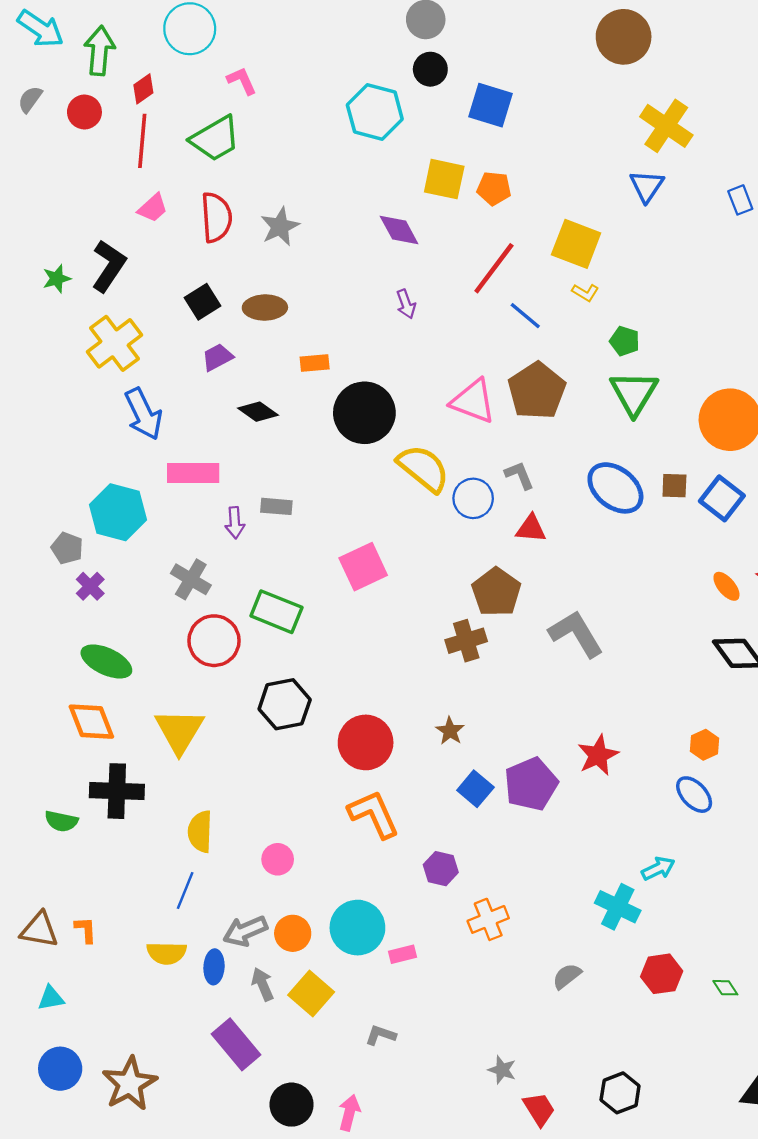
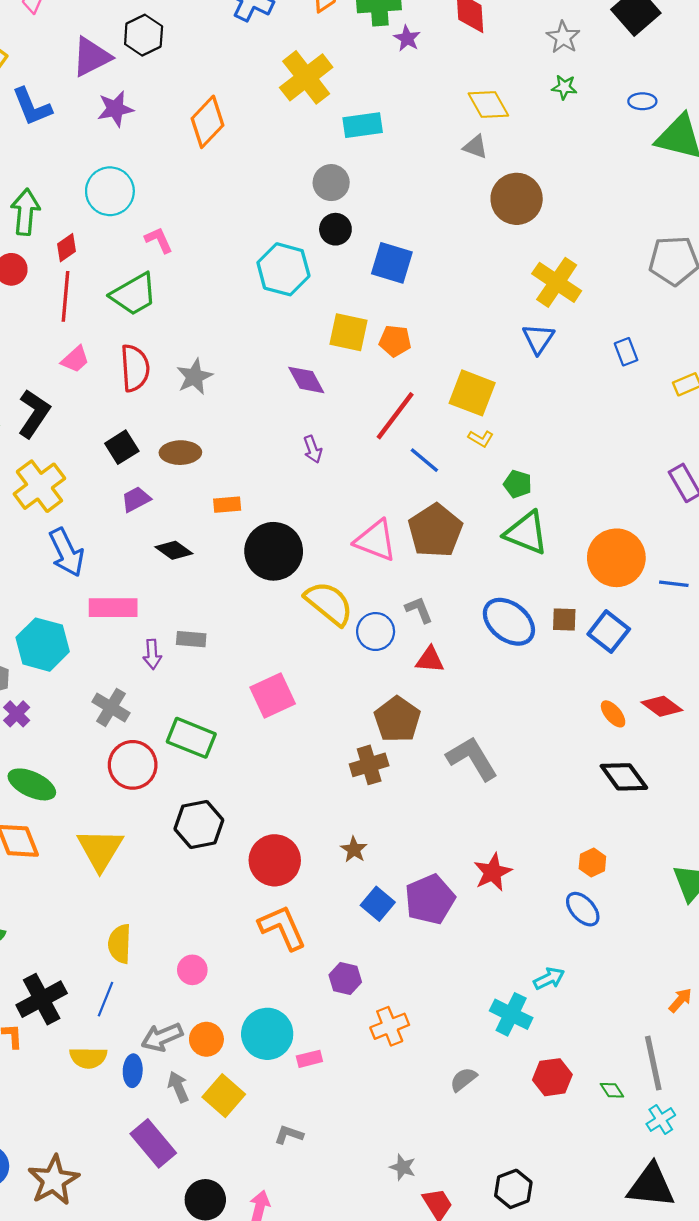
green triangle: (634, 393) -> (526, 533), turned -39
black cross: (117, 791) -> (42, 999), moved, turned -30

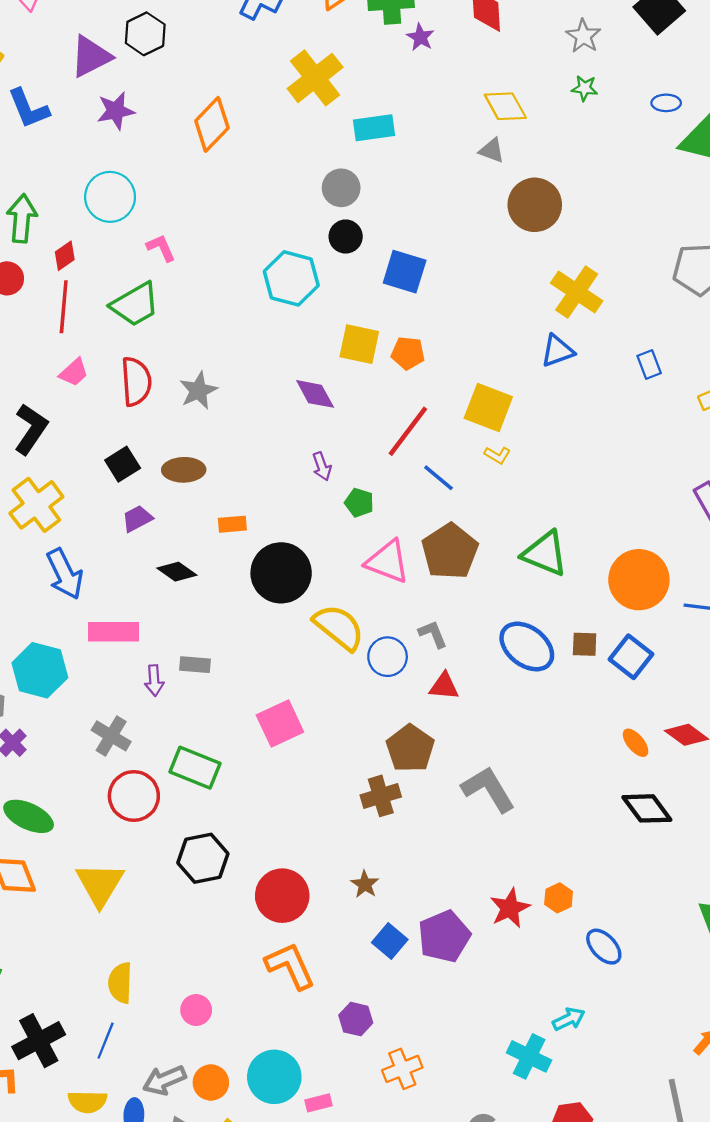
blue triangle: (538, 339) -> (557, 351), turned 36
green pentagon: (518, 484) -> (359, 503), moved
orange hexagon: (592, 862) -> (559, 898), moved

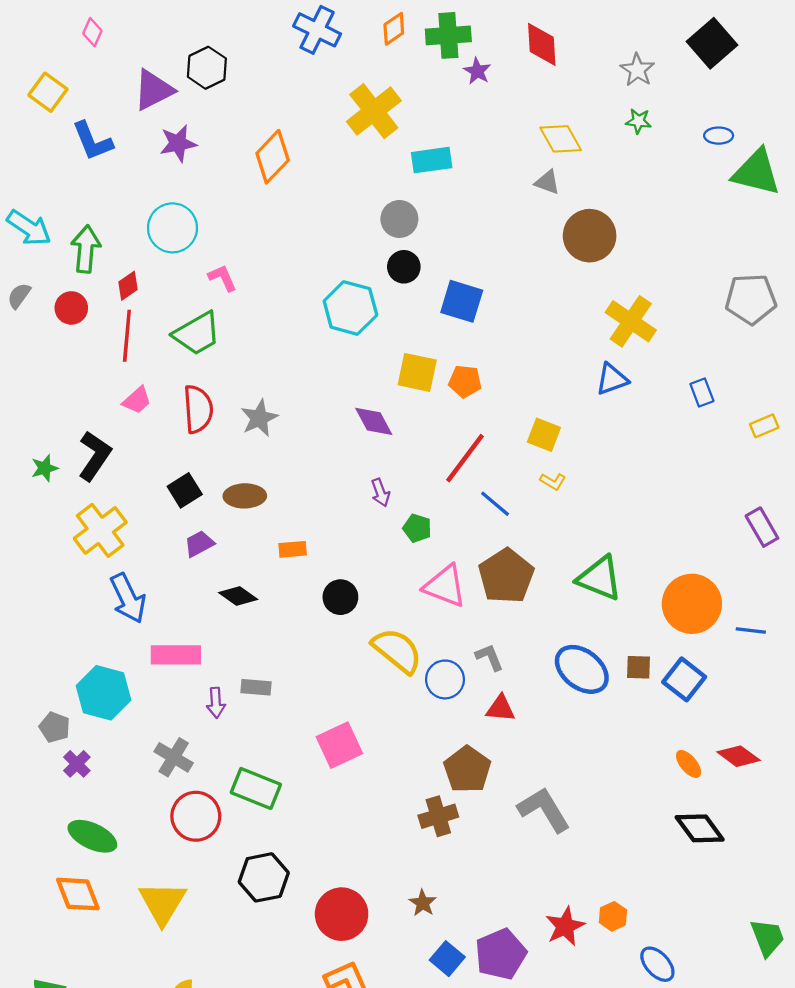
yellow square: (488, 408) -> (544, 435), size x0.7
black circle: (281, 573) -> (340, 597), size x0.6

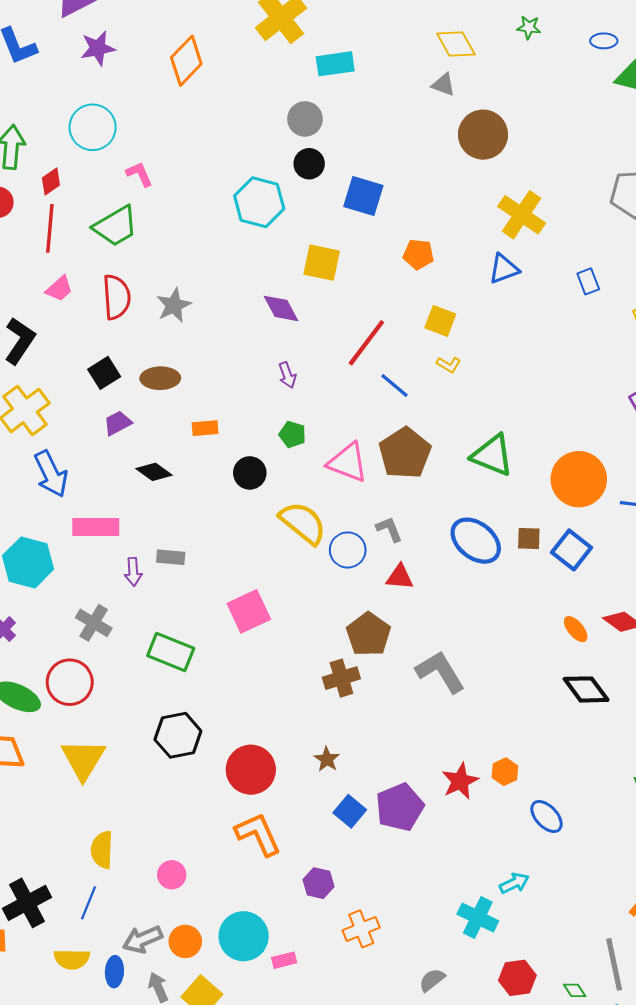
orange pentagon: (465, 381) -> (418, 254), moved
green pentagon: (417, 528) -> (292, 434), moved
red circle: (196, 816) -> (70, 682), moved

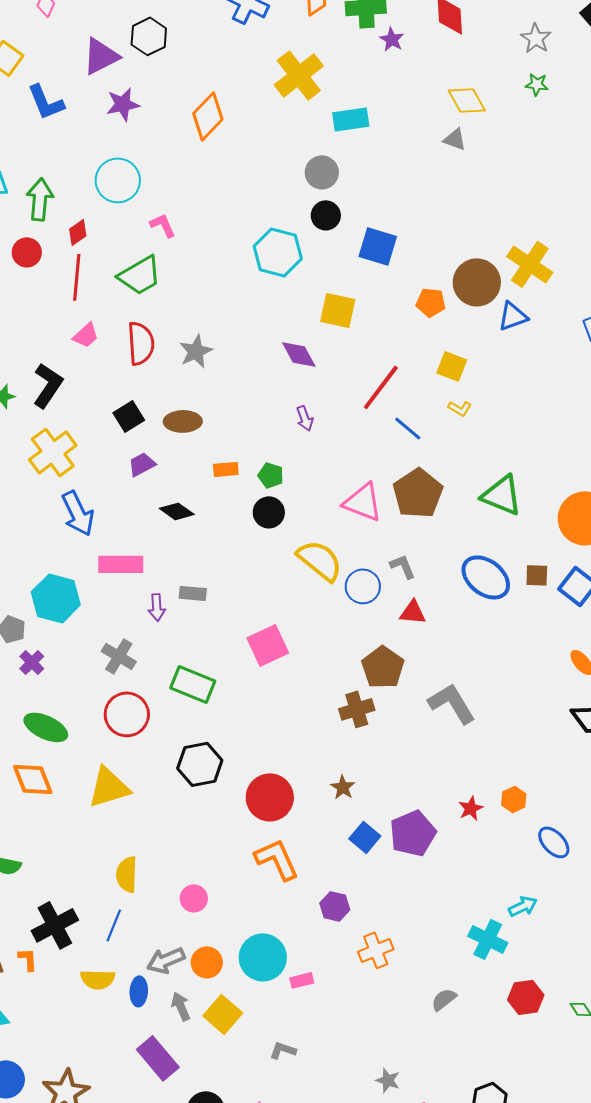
brown circle: (483, 135) -> (477, 282), moved
green pentagon: (292, 434) -> (271, 475), moved
red circle: (70, 682) -> (127, 714), moved
yellow triangle: (83, 759) -> (109, 787), turned 42
red star: (460, 781) -> (471, 808), size x0.7

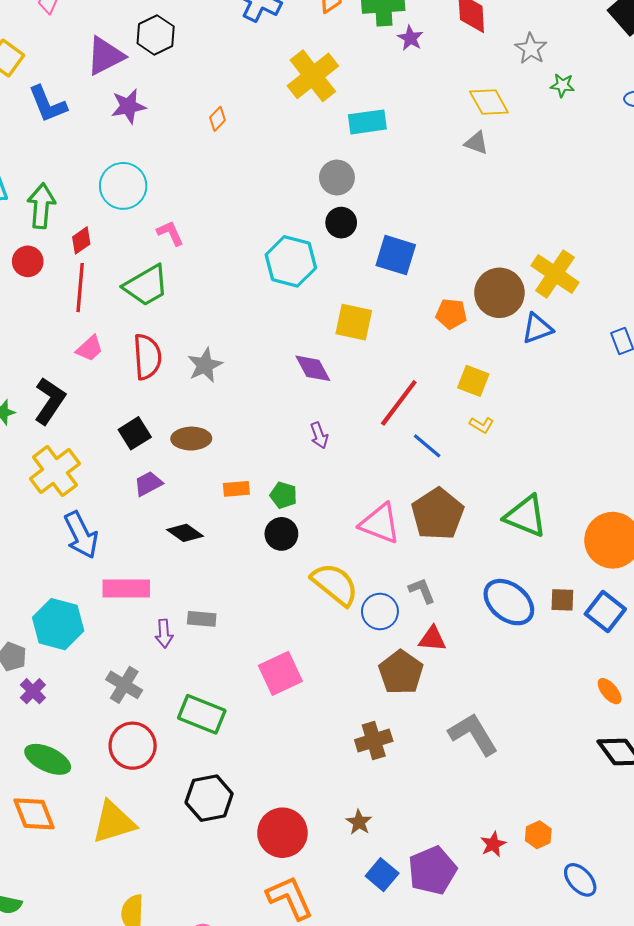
gray star: (536, 38) -> (531, 49), moved
orange diamond: (208, 116) -> (217, 119), size x0.5
brown pentagon: (383, 667) -> (401, 672), moved

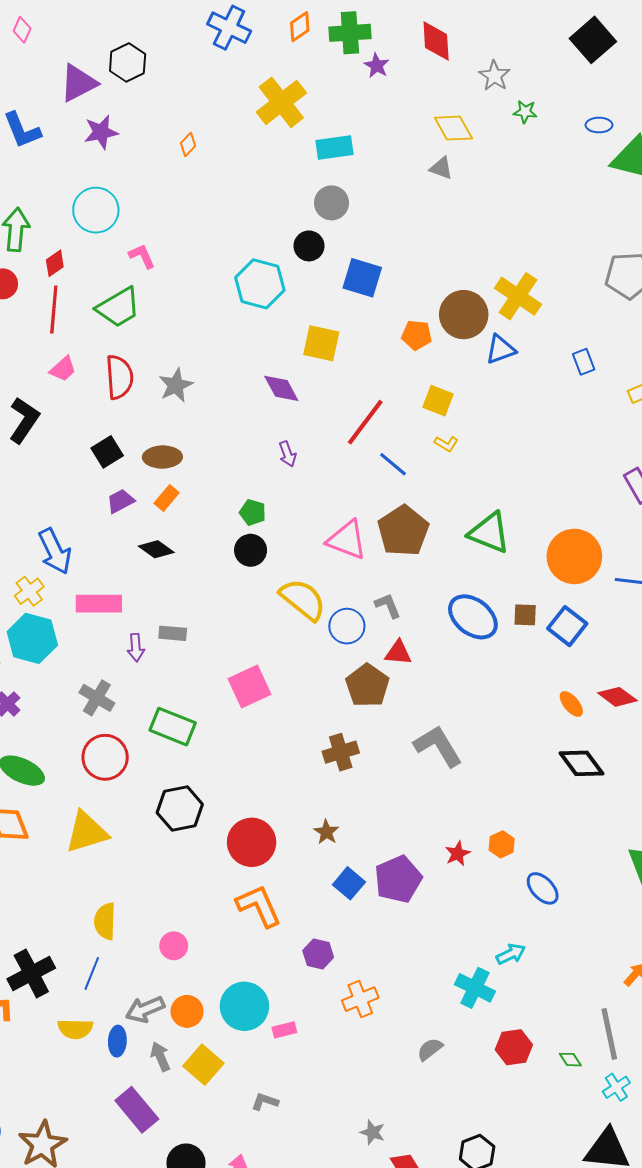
gray circle: (337, 178) -> (332, 203), moved
yellow cross: (55, 471) -> (29, 591), moved, size x0.6
orange rectangle: (236, 489) -> (167, 498), moved, turned -45

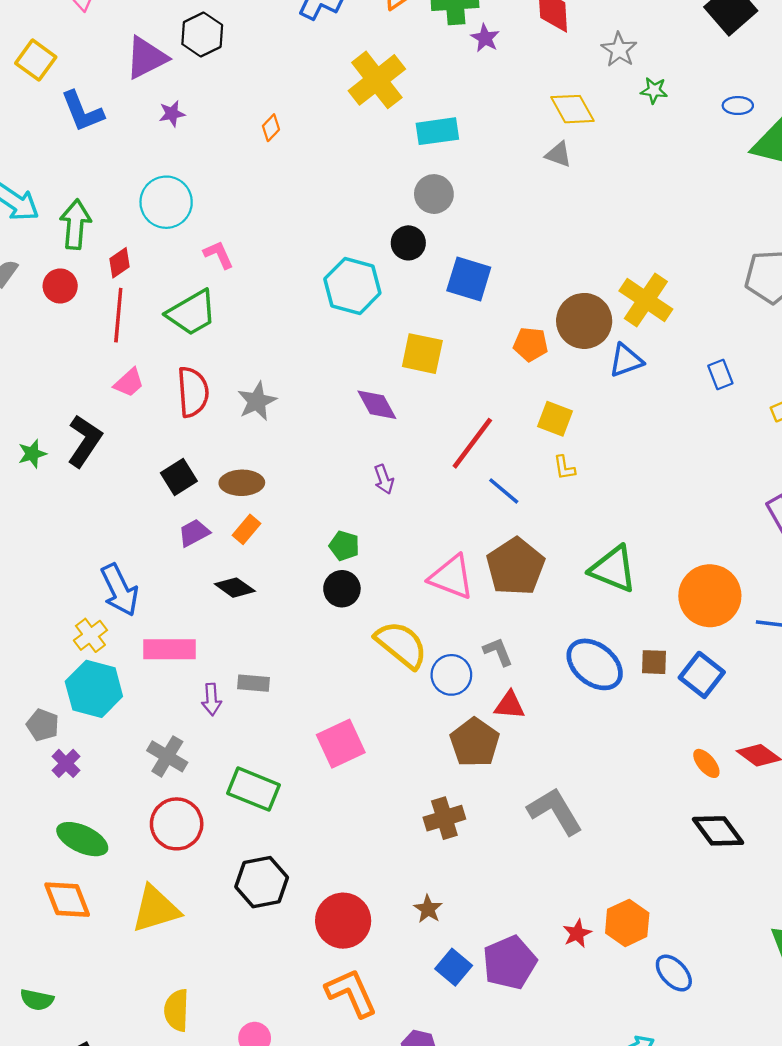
purple star: (101, 132) -> (172, 114), size x0.7
yellow L-shape: (446, 444) -> (564, 468), turned 50
orange hexagon: (502, 844) -> (627, 923), size x1.5

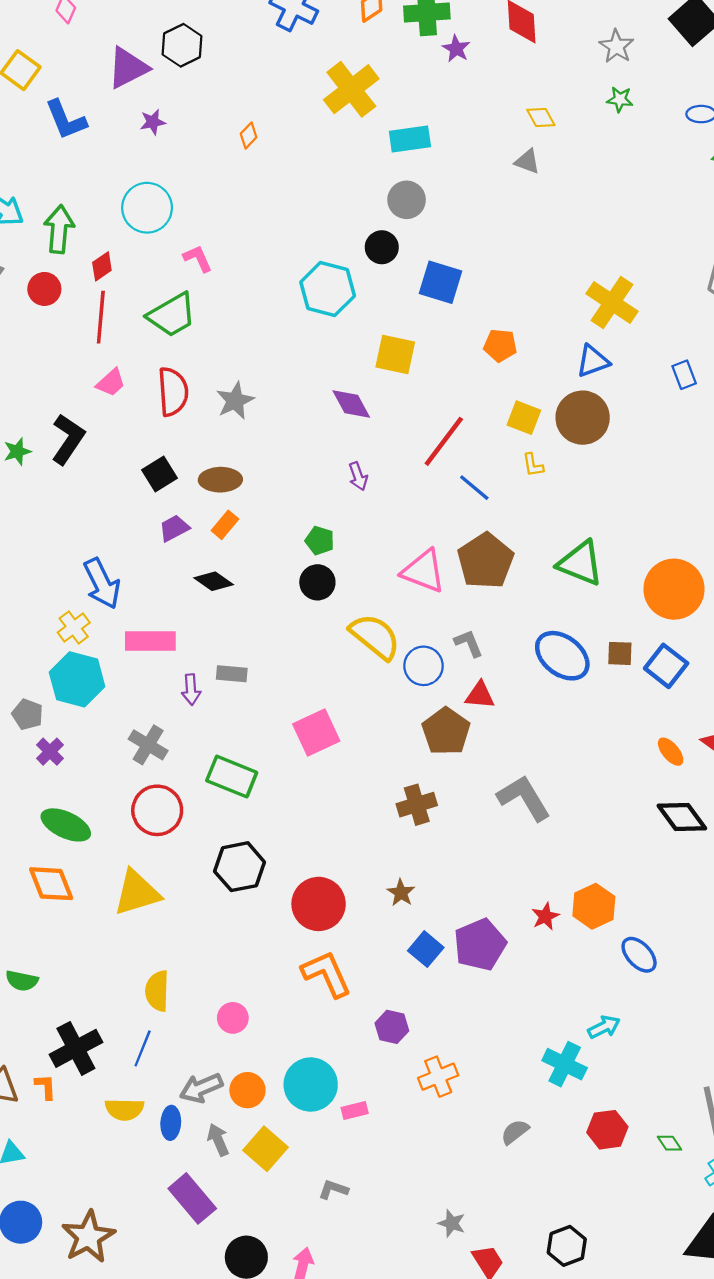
gray star: (619, 50) -> (616, 46), moved
yellow diamond: (572, 109) -> (541, 117), size x0.7
brown circle: (584, 321) -> (583, 418), moved

